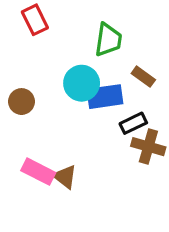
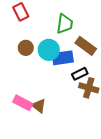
brown rectangle: (143, 77) -> (86, 46), size x1.5
brown circle: (22, 102) -> (26, 48), moved

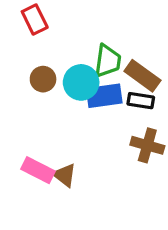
green trapezoid: (65, 24) -> (108, 61), moved
black rectangle: (80, 74) -> (141, 101), moved, turned 35

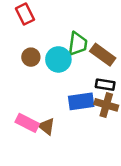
blue rectangle: (104, 96) -> (81, 101), moved
black rectangle: (141, 101) -> (105, 85), moved

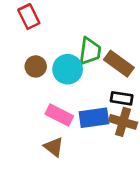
pink rectangle: (27, 123) -> (59, 115), moved

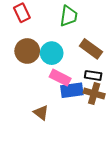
green trapezoid: (90, 51) -> (69, 16), moved
brown circle: (36, 66) -> (27, 51), size x1.5
pink rectangle: (59, 115) -> (60, 78), moved

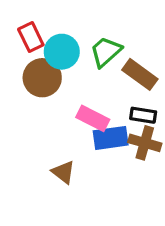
red rectangle: (22, 13) -> (31, 37), moved
green trapezoid: (69, 16) -> (106, 52), moved, turned -140
cyan circle: (52, 53) -> (62, 52), moved

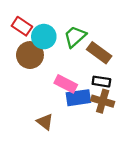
red rectangle: (31, 37) -> (22, 26), turned -30

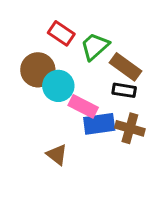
red rectangle: (22, 26) -> (61, 33), moved
cyan circle: (44, 37) -> (58, 86), moved
black rectangle: (101, 82) -> (124, 90), moved

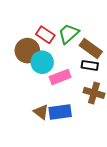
red rectangle: (61, 33) -> (45, 35), moved
pink rectangle: (83, 106) -> (60, 77), turned -48
blue rectangle: (99, 124) -> (60, 112), moved

